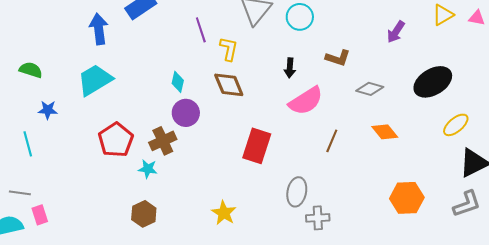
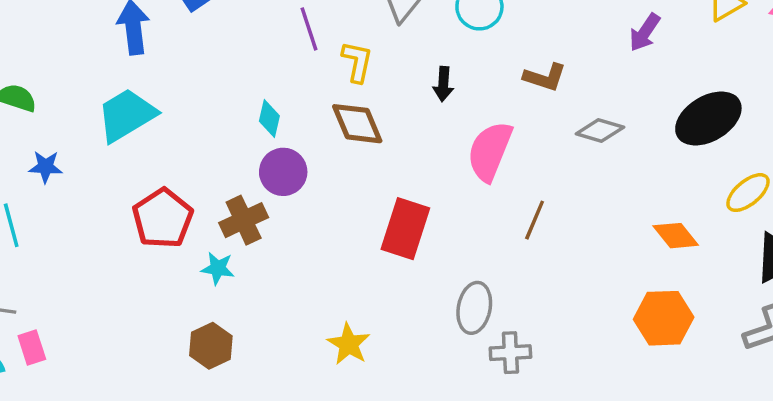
black arrow: (290, 68) -> (443, 84), moved
pink semicircle: (306, 101) -> (490, 151), turned 144
orange diamond: (385, 132) -> (676, 236), moved

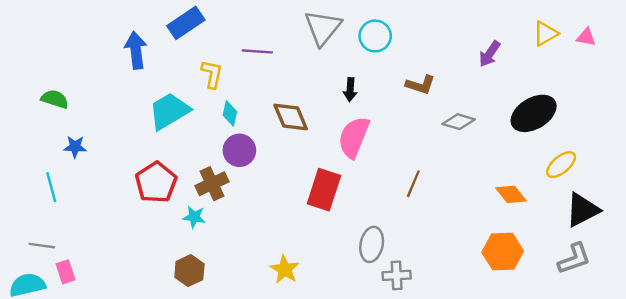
purple line: (309, 29) -> (257, 51), turned -68
yellow L-shape: (357, 62) -> (212, 74), moved
cyan trapezoid: (127, 115) -> (169, 111), moved
pink semicircle: (490, 151) -> (354, 137), moved

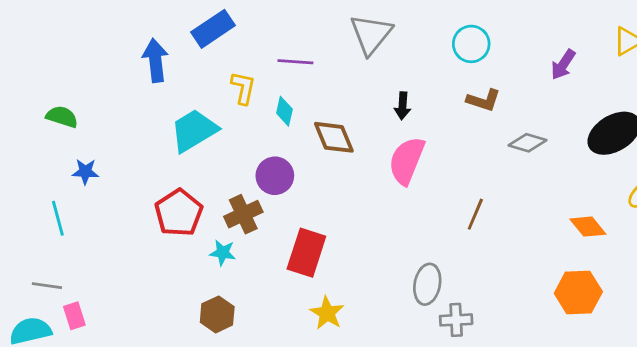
cyan circle: (375, 36) -> (471, 44), moved
cyan diamond: (230, 113) -> (284, 111), moved
red rectangle: (324, 190) -> (306, 253), moved

